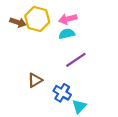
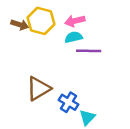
purple line: (76, 60) -> (89, 51), moved, turned 35
brown triangle: (35, 80) -> (38, 88), size x1.5

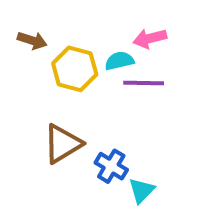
yellow hexagon: (41, 21) -> (75, 69), moved
pink arrow: (75, 21) -> (150, 38), moved

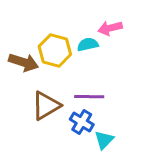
brown arrow: (32, 40) -> (24, 62), moved, size x1.4
purple line: (144, 83) -> (89, 97), moved

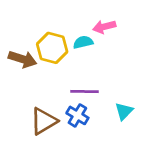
brown triangle: (46, 106) -> (44, 121), moved
cyan triangle: (104, 140) -> (124, 111), moved

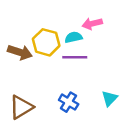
purple line: (85, 92) -> (75, 57), moved
brown triangle: (44, 121) -> (21, 107), moved

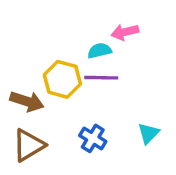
yellow hexagon: (46, 42) -> (62, 79), moved
brown arrow: (20, 52) -> (27, 101), moved

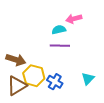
yellow hexagon: (62, 79) -> (34, 76), moved

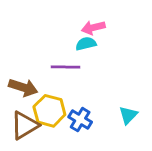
pink arrow: (74, 19) -> (93, 28), moved
purple line: (60, 46) -> (66, 67), moved

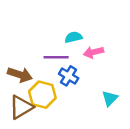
pink arrow: (93, 28) -> (93, 52), moved
blue cross: (80, 120) -> (69, 76), moved

